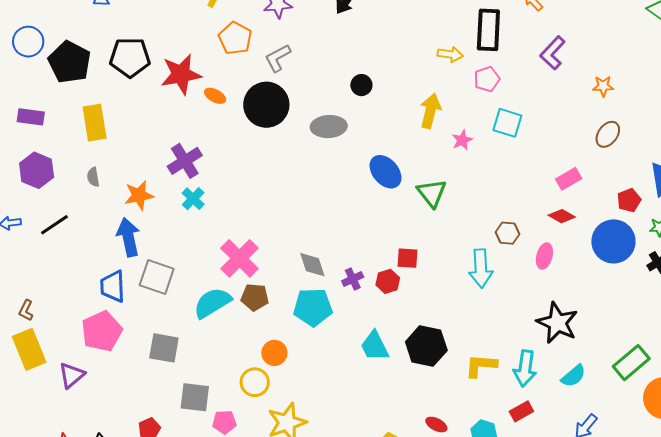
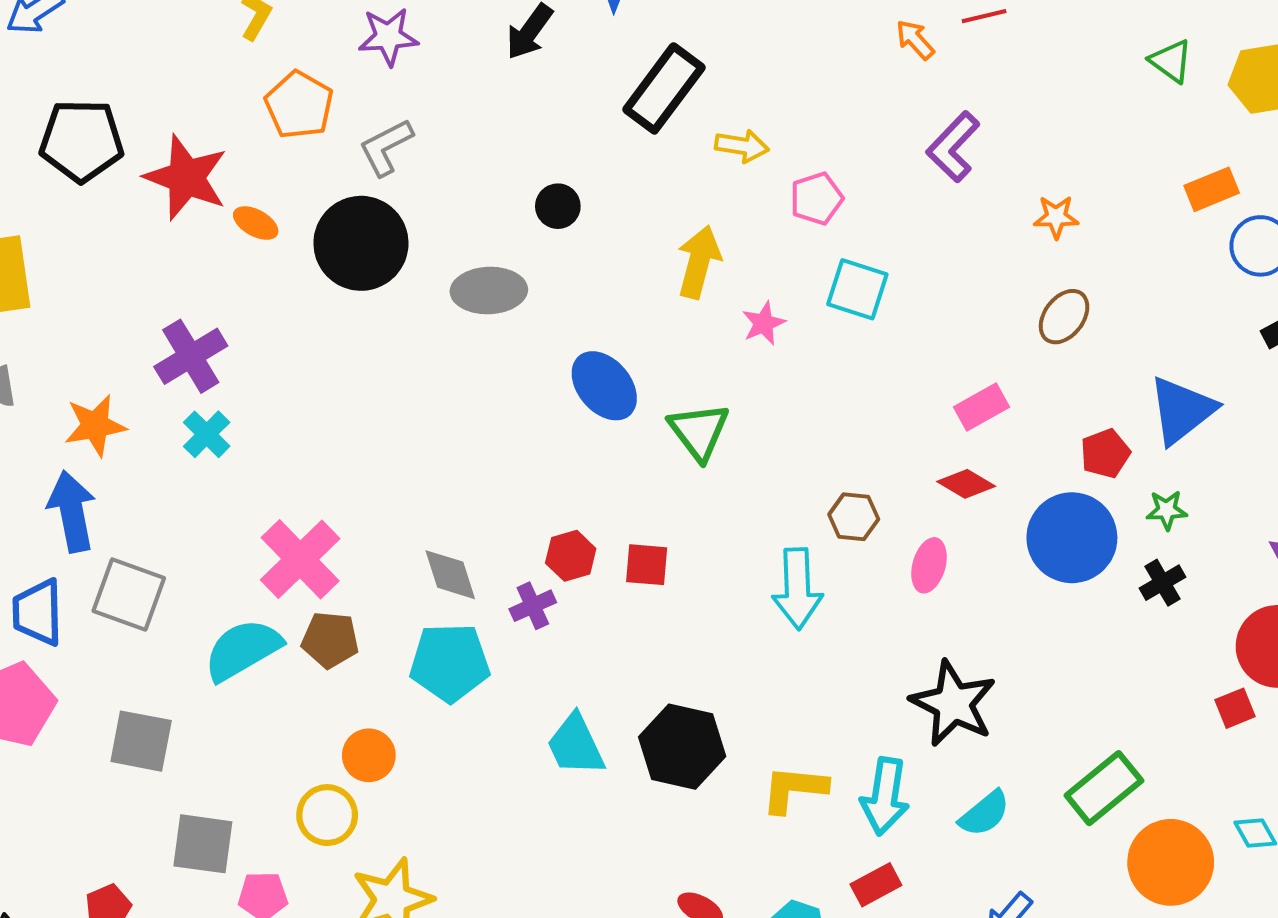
black rectangle: (488, 30) -> (664, 88), moved, turned 33
red star: (181, 74) -> (186, 178), turned 30
red hexagon: (388, 281) -> (571, 556), moved

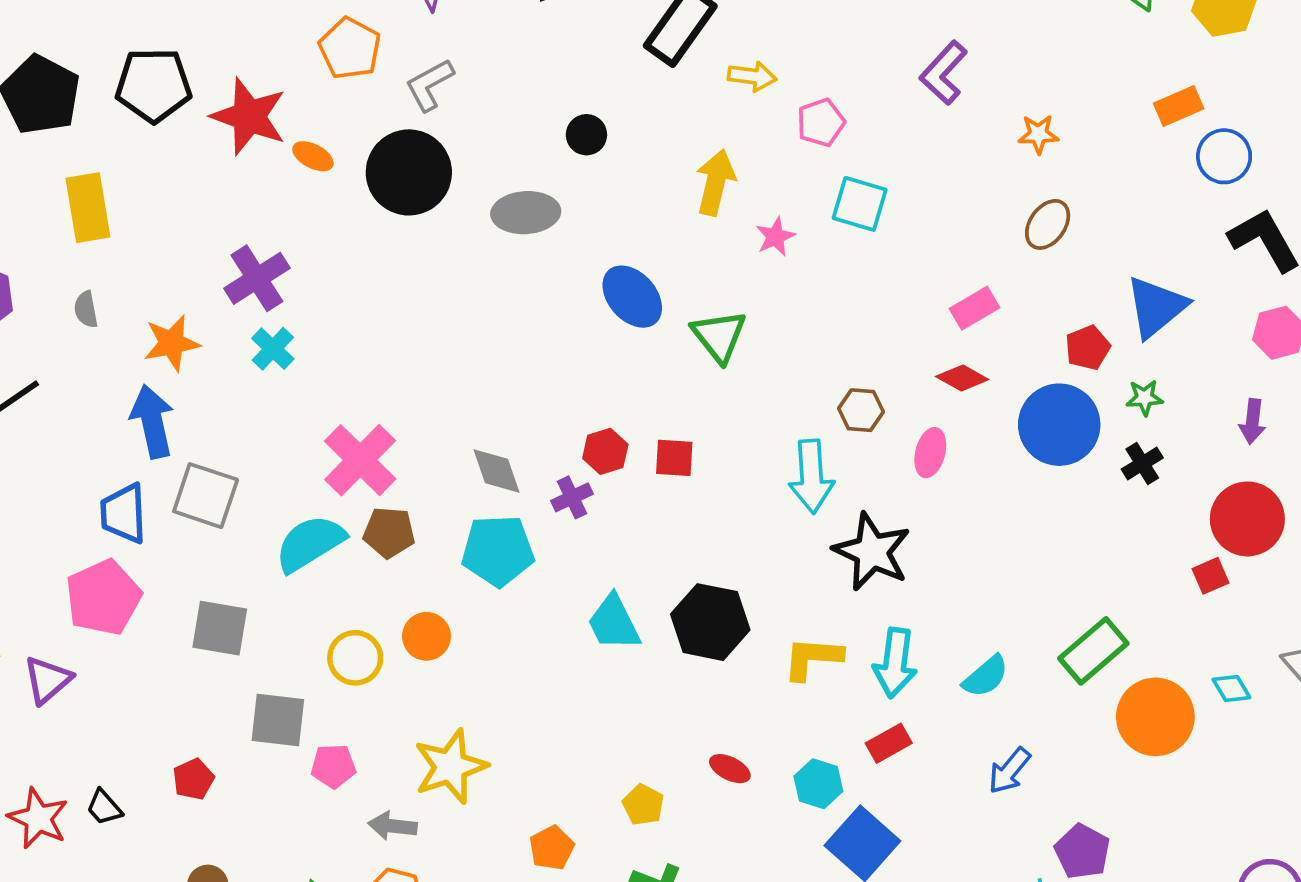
black star: (953, 703) -> (872, 552), moved
yellow circle: (327, 815) -> (355, 658), moved

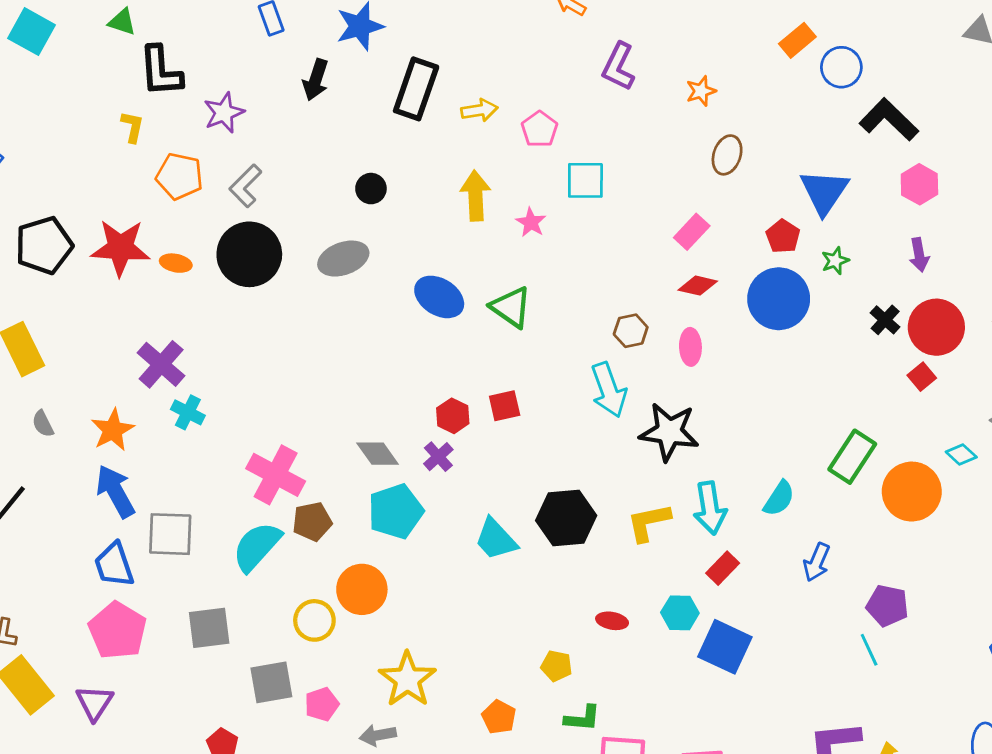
black cross: (1142, 464) -> (885, 320), moved
orange circle: (426, 636) -> (362, 589), size x1.4

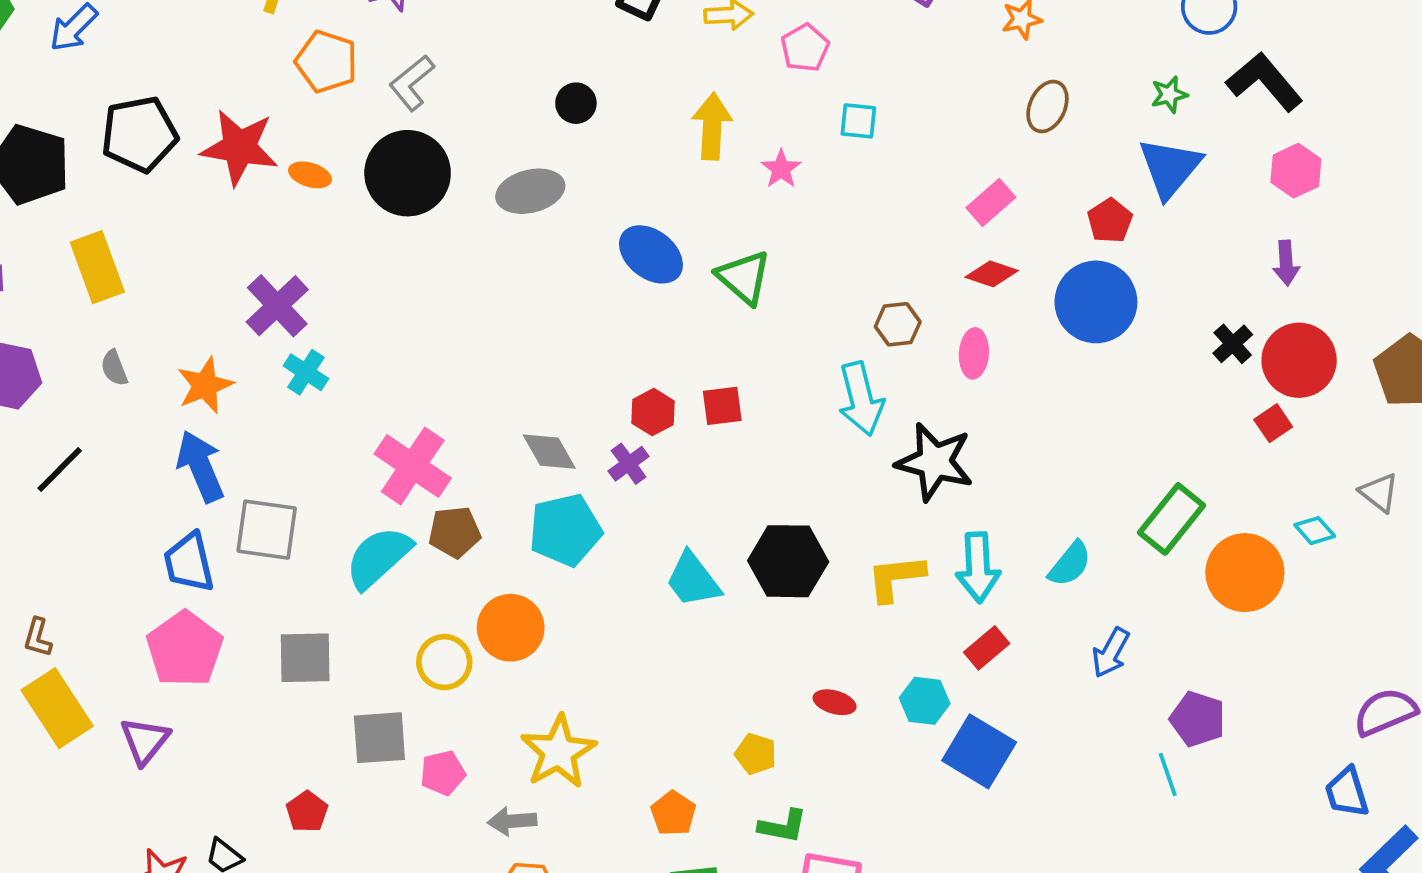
cyan square: (585, 180) -> (858, 121), size x0.7
green star: (835, 261) -> (1169, 95), moved

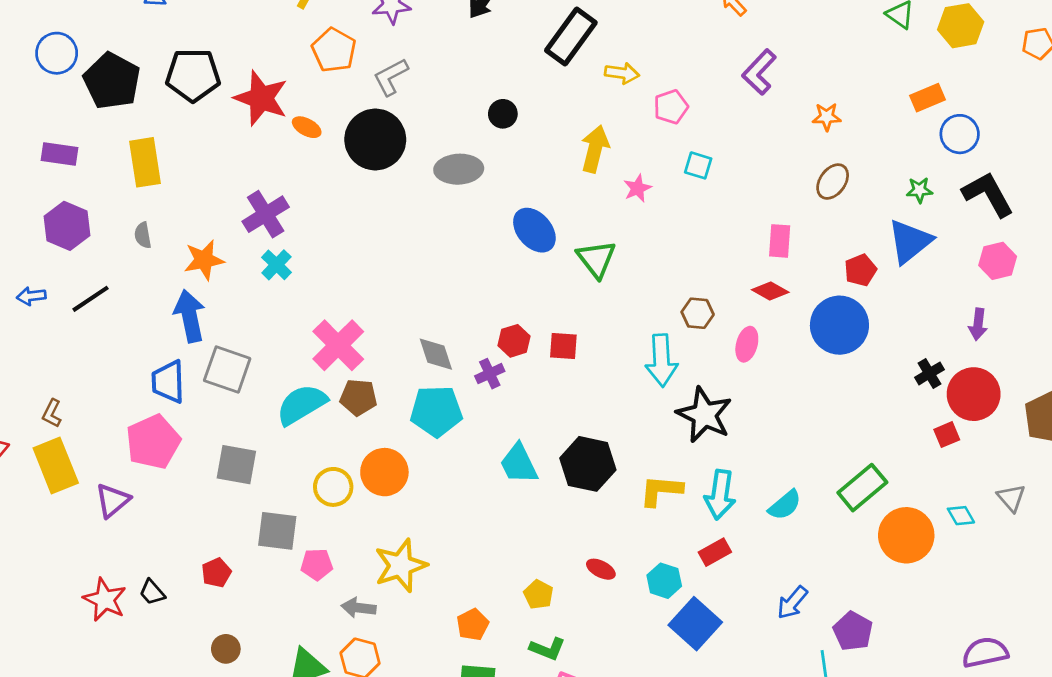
pink rectangle: (991, 202) -> (780, 241), turned -56
blue arrow: (1111, 653) -> (792, 603), moved

